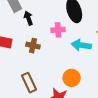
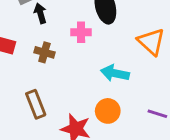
cyan arrow: (81, 45) -> (115, 73), moved
orange circle: (72, 78) -> (108, 111), moved

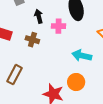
black arrow: (40, 13) -> (39, 16), moved
brown rectangle: (36, 104) -> (15, 75), moved, turned 48

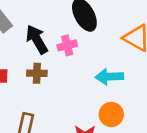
black arrow: (39, 16) -> (37, 39), size x1.5

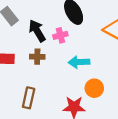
cyan arrow: (109, 77) -> (79, 62), moved

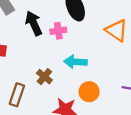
brown cross: (37, 57) -> (44, 77), moved, turned 32

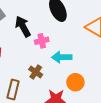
pink cross: (58, 31) -> (42, 41), moved

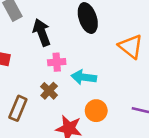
pink cross: (42, 41) -> (57, 62), moved

